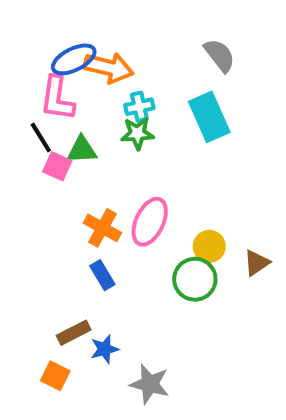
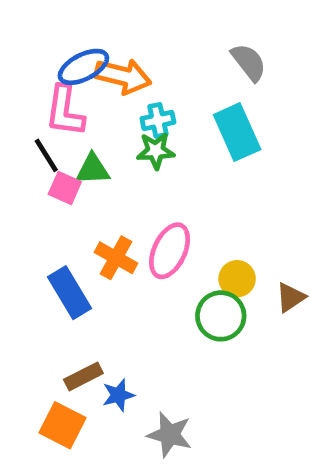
blue rectangle: (102, 275) -> (69, 293), moved, size x1.5
orange square: (55, 376) -> (63, 425), size x1.4

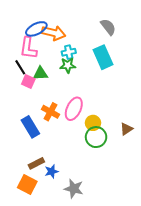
yellow circle: (237, 279) -> (93, 123), moved

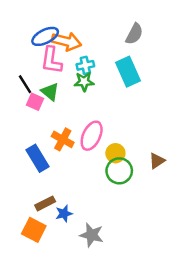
gray semicircle: (108, 27) -> (134, 34), turned 66
pink L-shape: (28, 48) -> (51, 60), moved
green triangle: (40, 73) -> (50, 92), turned 42

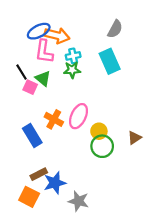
blue star: (64, 214) -> (55, 183), size x1.5

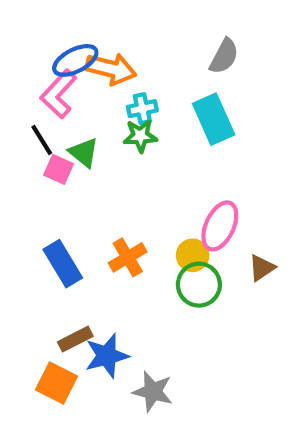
pink L-shape: (44, 52) -> (59, 94), moved, turned 35
pink ellipse: (78, 116) -> (220, 226), moved
orange cross: (54, 119) -> (128, 257), moved, turned 30

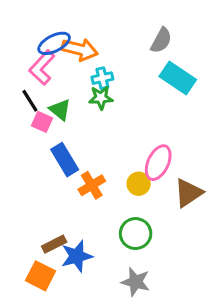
cyan rectangle: (214, 119) -> (178, 78), moved, turned -32
blue rectangle: (63, 264) -> (65, 160), moved
brown triangle: (262, 268) -> (188, 193), size x1.5
green circle: (199, 285) -> (136, 234), moved
gray star: (153, 391) -> (136, 282), moved

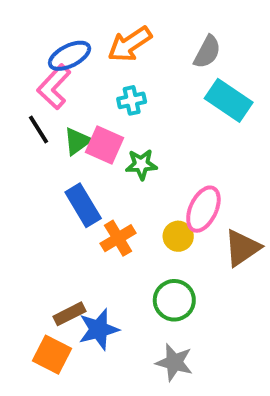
orange arrow: (80, 49) -> (130, 44), moved, turned 132
green star: (101, 98) -> (141, 164), moved
green triangle: (60, 110) -> (77, 141), turned 45
pink square: (42, 122) -> (104, 145), moved, size x1.4

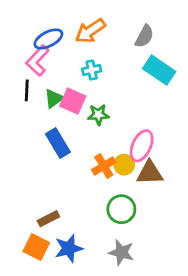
black line: (38, 130) -> (27, 90), turned 35
orange cross: (118, 238) -> (104, 166), moved
brown triangle: (242, 248) -> (150, 173), moved, turned 32
blue star: (99, 329) -> (69, 248), moved

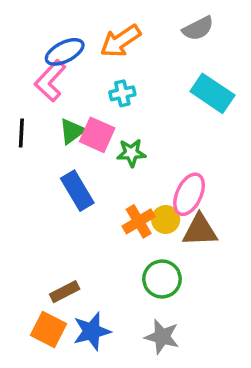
gray semicircle: (144, 36) -> (198, 28), moved, turned 35
black line: (27, 90) -> (21, 133), moved

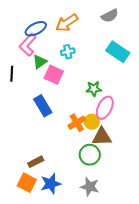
green triangle: (72, 131) -> (40, 62), moved
green star: (131, 153) -> (94, 89), moved
brown triangle: (200, 230) -> (102, 137), moved

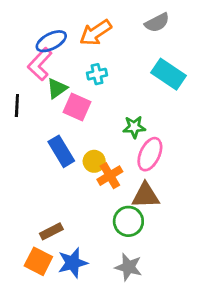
yellow circle: (92, 122) -> (94, 161), moved

